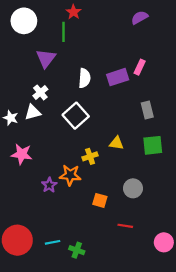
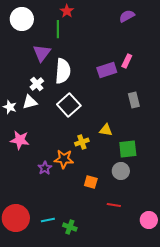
white semicircle: (84, 78) -> (63, 71), moved, size x1.4
green square: (153, 145) -> (128, 149), moved

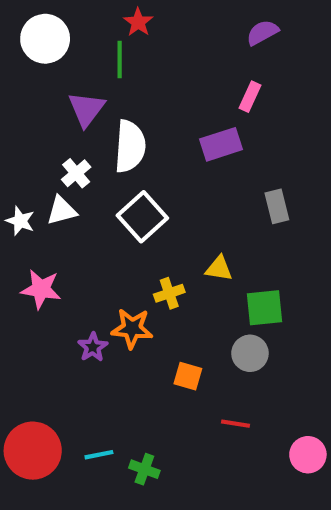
pink rectangle: (127, 61) -> (250, 97), moved

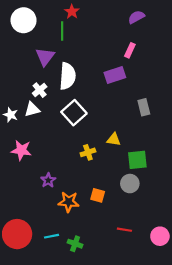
orange star: (132, 328) -> (69, 202), moved
red line: (235, 424) -> (124, 230), moved

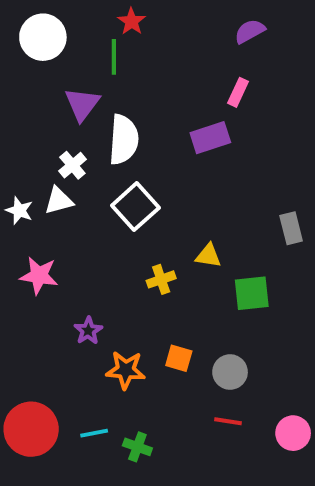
gray rectangle: (144, 107) -> (291, 228), moved
gray circle: (130, 184) -> (230, 372), moved

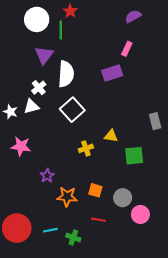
white circle: (43, 37) -> (37, 19), moved
red line: (228, 421) -> (98, 220), moved
pink circle: (293, 433) -> (140, 214), moved

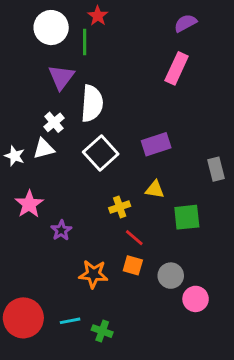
pink rectangle: (127, 49) -> (177, 68), size x1.5
purple rectangle: (112, 73) -> (156, 144), moved
pink star: (21, 146) -> (29, 204), turned 30
purple star: (47, 176) -> (61, 230), moved
red line: (98, 220) -> (134, 238), moved, turned 32

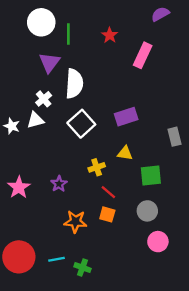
red star: (98, 16) -> (110, 35), moved
purple semicircle: (185, 23) -> (160, 14), moved
pink star: (29, 204) -> (19, 187), moved
purple star: (61, 230) -> (59, 184), moved
gray circle: (171, 276) -> (147, 211), moved

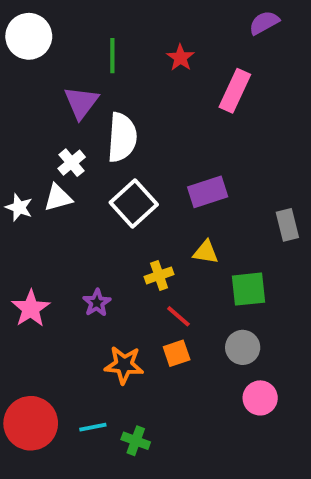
white circle: (41, 22) -> (29, 36), moved
orange square: (107, 214) -> (177, 353), turned -35

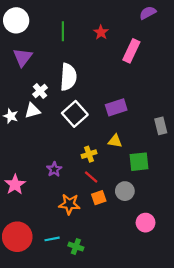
purple triangle: (81, 102) -> (23, 57), moved
pink star: (31, 309) -> (15, 185), moved
red line: (178, 316) -> (91, 177), moved
gray circle: (243, 347) -> (125, 191), moved

